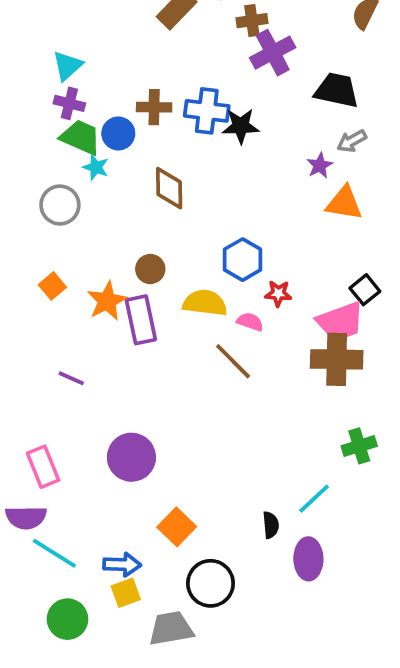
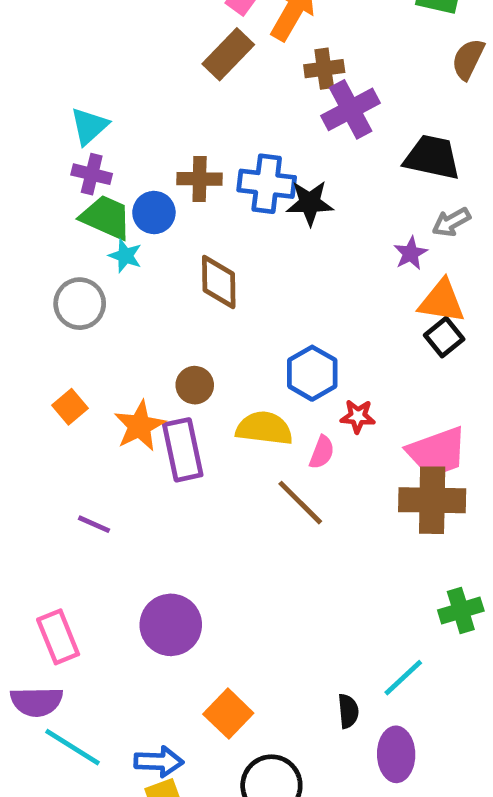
black square: (365, 290) -> (444, 337), moved
pink semicircle: (250, 322) -> (322, 452), turned 92

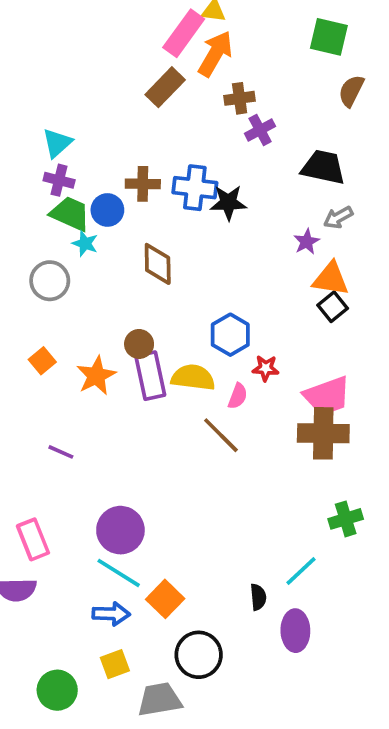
purple cross: (351, 109) -> (260, 130), size x0.7
purple rectangle: (183, 450) -> (150, 376), moved
cyan line: (72, 747) -> (119, 573), moved
blue arrow: (159, 762) -> (111, 614), moved

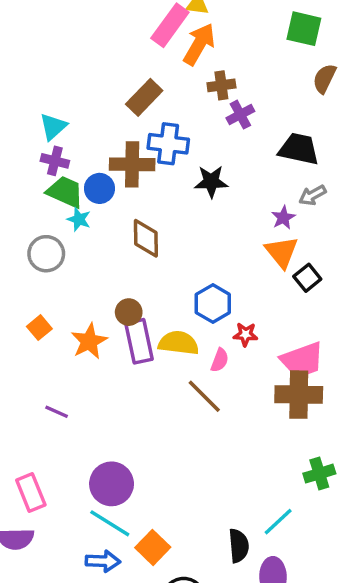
brown rectangle: (165, 87) -> (144, 97), moved
brown cross: (143, 184) -> (132, 164), size x1.4
blue cross: (195, 188) -> (168, 144), moved
orange triangle: (331, 279) -> (282, 252), moved, turned 42
black semicircle: (258, 597) -> (239, 546), size x1.4

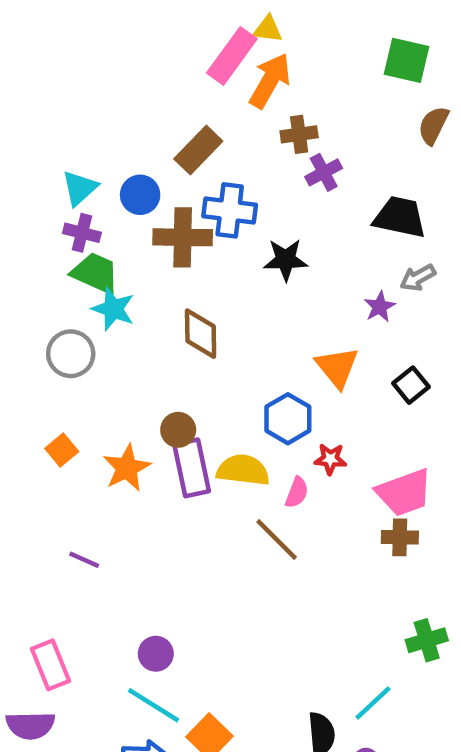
blue circle: (99, 188) -> (140, 195), moved
cyan star: (79, 219) -> (113, 309), size x1.4
orange triangle: (282, 252) -> (337, 367), moved
brown cross: (299, 395) -> (400, 537), size x0.6
purple circle: (112, 484) -> (156, 654), size x0.6

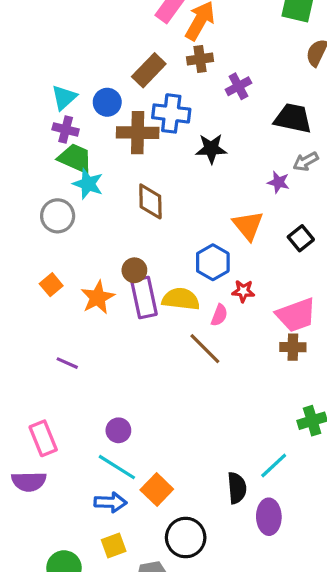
brown cross: (299, 134) -> (200, 59), moved
purple star: (380, 307) -> (278, 182), turned -30

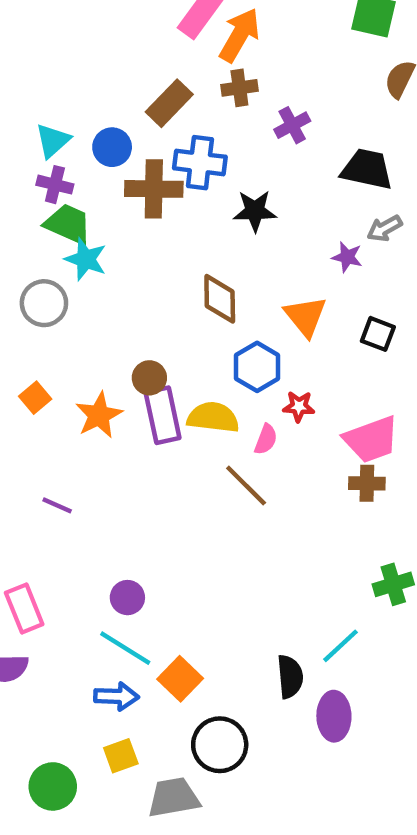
brown diamond: (150, 201) -> (220, 299), moved
black square: (301, 238) -> (378, 334), turned -30

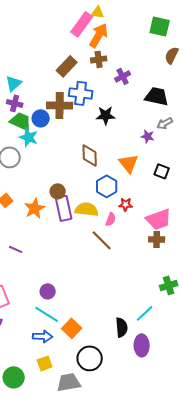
blue circle: (112, 147) -> (41, 118), moved

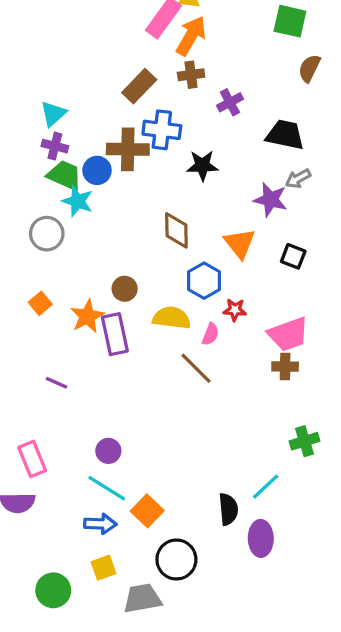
purple star: (148, 136) -> (270, 200), size x1.5
purple rectangle: (64, 208) -> (115, 334), moved

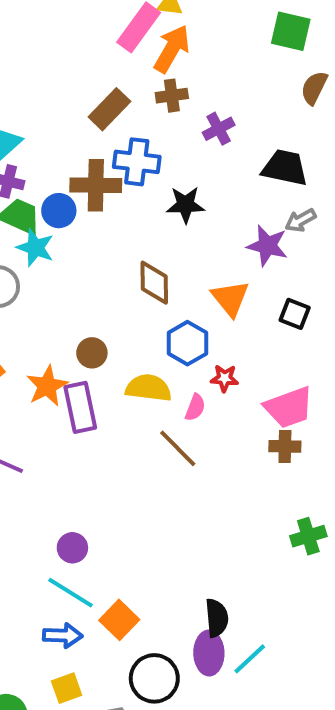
cyan line: (266, 487) -> (250, 659), moved
purple ellipse: (261, 538) -> (209, 653), moved

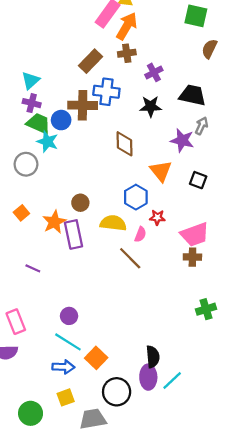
black star: (185, 205) -> (151, 106), moved
gray arrow: (300, 220) -> (201, 126), turned 144
brown diamond: (154, 283) -> (125, 144), moved

